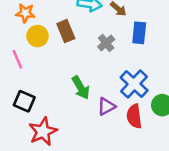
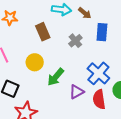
yellow circle: (38, 36) -> (35, 62), moved
green arrow: (81, 88) -> (56, 77), turned 72

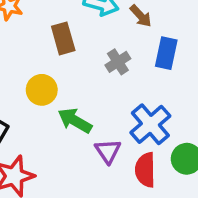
green arrow: (56, 77) -> (75, 121), turned 72
purple triangle: (77, 92) -> (108, 151), turned -42

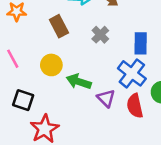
blue rectangle: (166, 53) -> (141, 43), moved

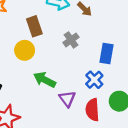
yellow circle: (51, 65) -> (25, 50), moved
blue cross: (132, 73) -> (94, 80), size x0.7

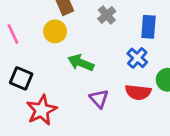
purple triangle: (67, 99) -> (99, 99), moved
red semicircle: (92, 110) -> (138, 92), turned -75

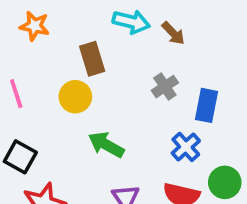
gray cross: (107, 15) -> (165, 87), moved

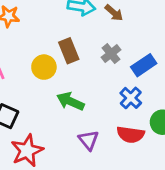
brown rectangle: (92, 59) -> (69, 51), moved
blue rectangle: (207, 105) -> (144, 65), turned 50

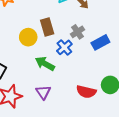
blue cross: (131, 98) -> (64, 47), moved
purple triangle: (89, 140) -> (43, 92), moved

